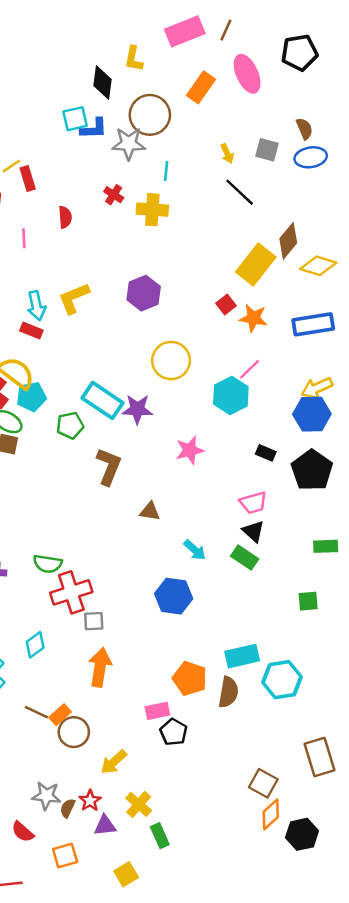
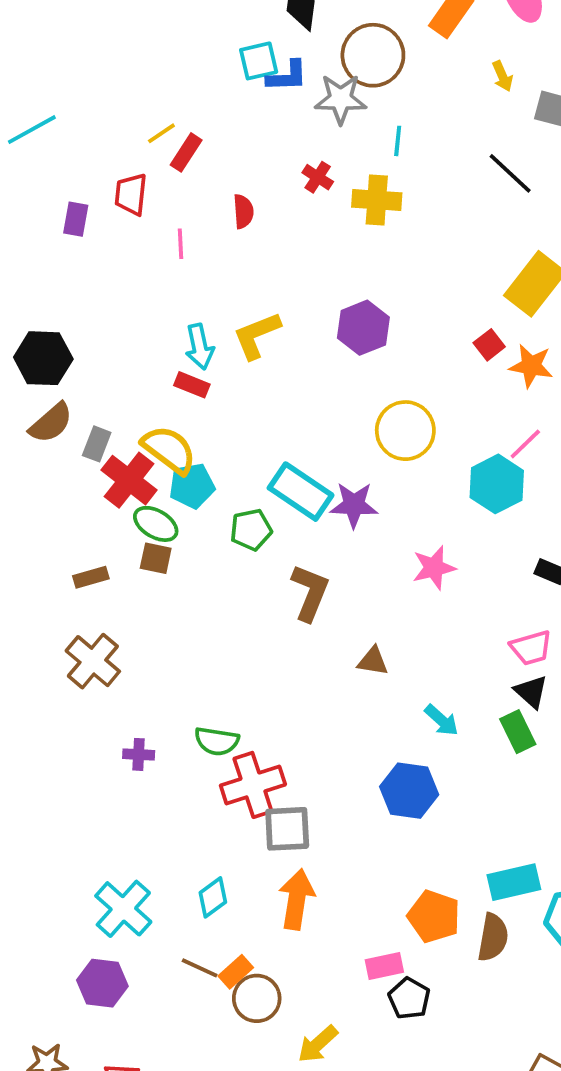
yellow arrow: (227, 154) -> (502, 76), moved
red rectangle: (28, 178) -> (186, 152), turned 50
green rectangle: (245, 558) -> (518, 732), turned 30
gray square: (94, 621) -> (287, 829), size x1.5
cyan diamond: (35, 645) -> (213, 897), moved

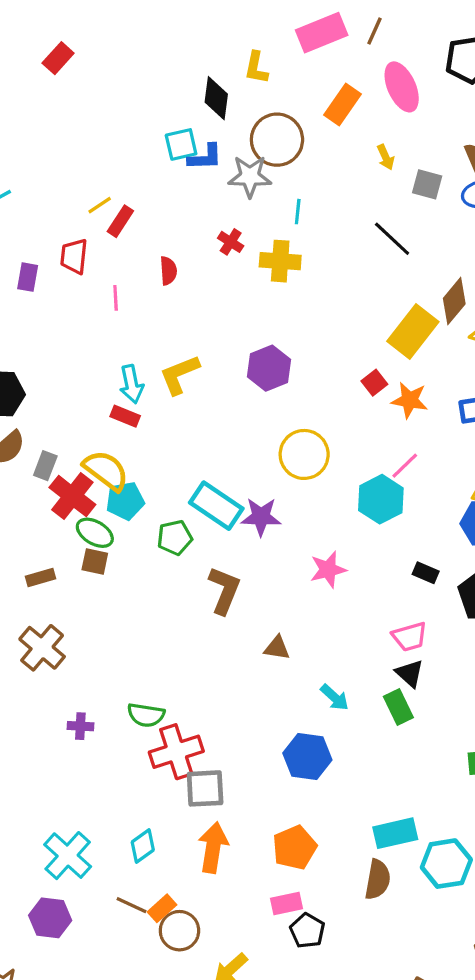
orange pentagon: (434, 916) -> (295, 848), moved, turned 30

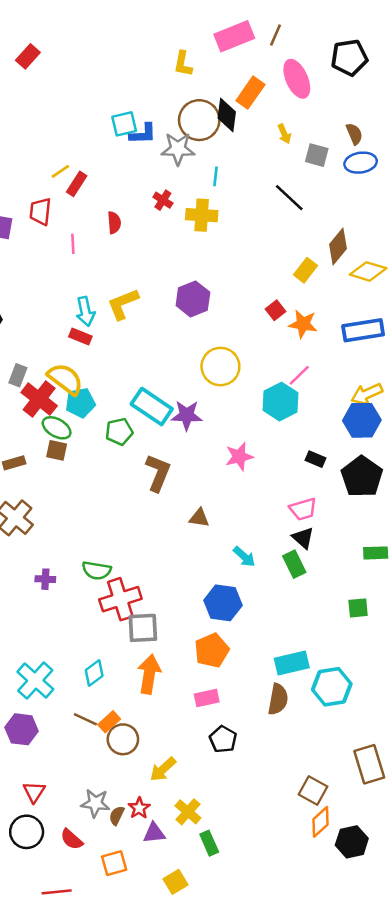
black diamond: (216, 98) -> (227, 115), moved
yellow rectangle: (413, 331) -> (306, 270), size x0.6
orange pentagon: (295, 848) -> (212, 650), moved
pink rectangle: (287, 903) -> (207, 698), moved

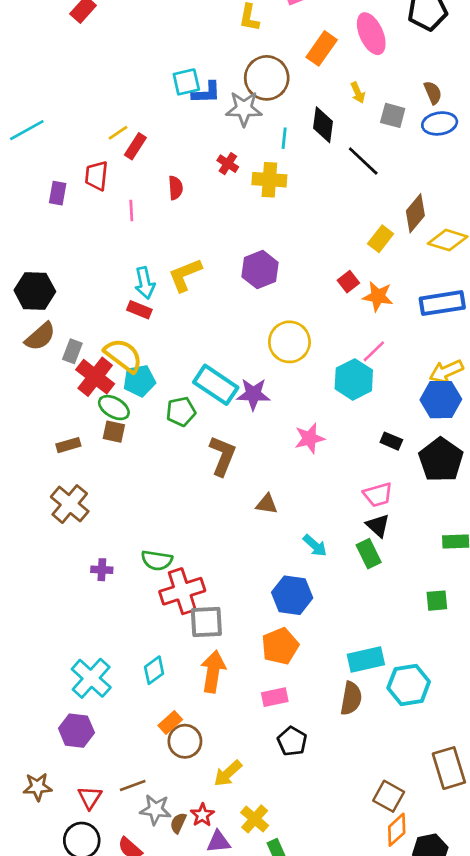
black diamond: (227, 115) -> (323, 125), moved
brown line: (85, 719) -> (133, 785), moved, turned -45

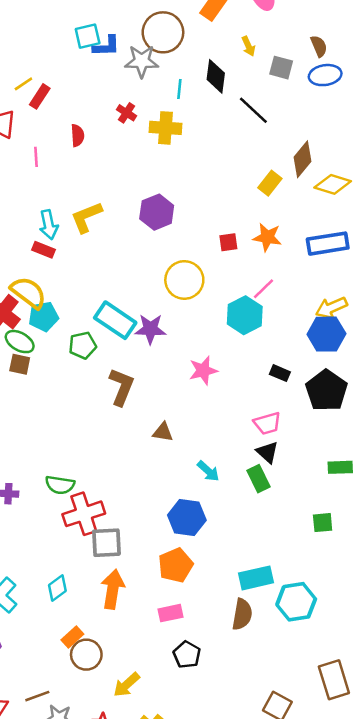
red square: (348, 282) -> (228, 242), moved, turned 30

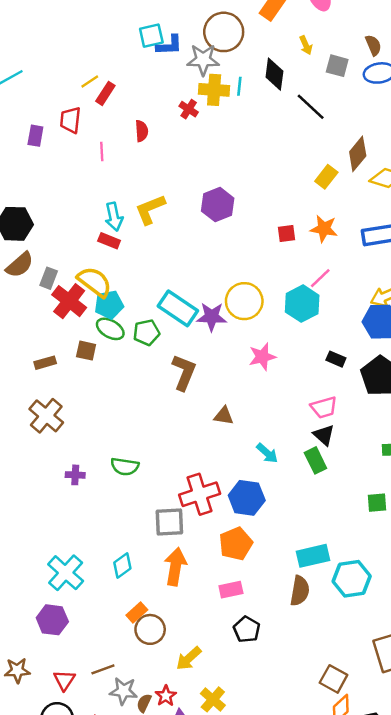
yellow cross: (165, 128) -> (214, 90), moved
yellow circle: (184, 280) -> (244, 301), moved
green ellipse: (20, 342) -> (110, 329), moved
red cross: (84, 514) -> (200, 494), moved

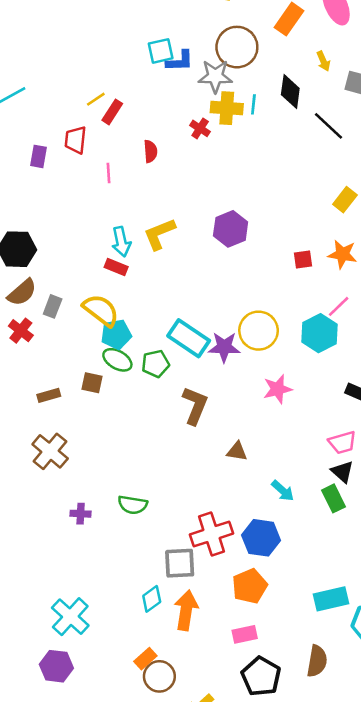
red cross: (69, 301) -> (21, 331), moved, size x0.7
cyan diamond: (122, 565) -> (152, 599), moved
brown semicircle: (300, 591) -> (317, 661), moved
black pentagon: (247, 629) -> (261, 676), size x1.4

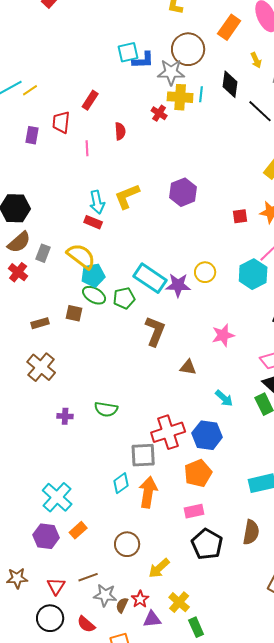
yellow line: (96, 99) -> (30, 90), moved
yellow circle: (259, 331) -> (205, 272), size x0.7
pink star: (278, 389) -> (223, 335), moved
orange rectangle: (145, 659) -> (78, 530), moved

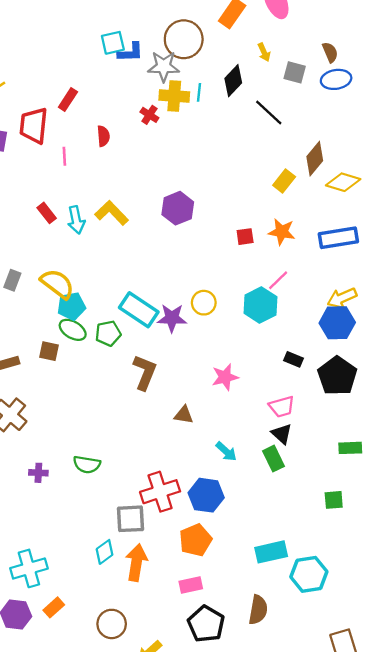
black diamond: (230, 84) -> (233, 81), turned 36
red trapezoid: (61, 122) -> (34, 125), size x1.4
yellow L-shape: (127, 196) -> (112, 213), turned 68
red rectangle: (93, 222) -> (47, 213), moved, turned 30
cyan cross: (57, 497) -> (29, 568), turned 32

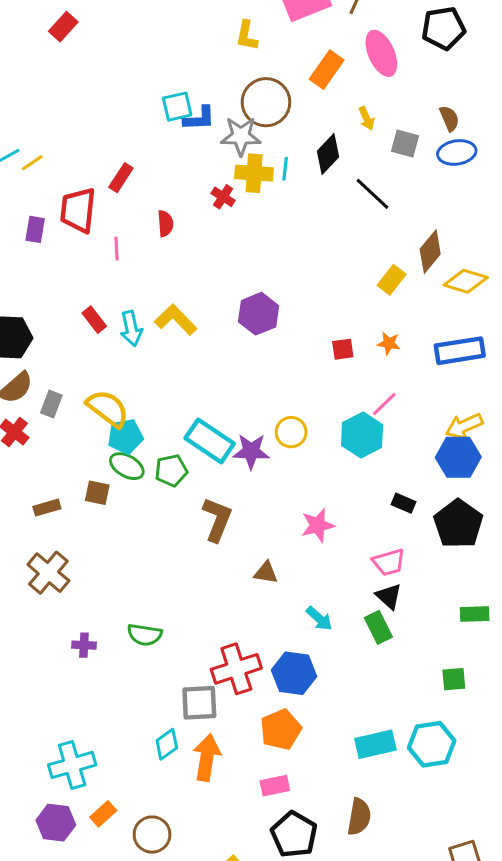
orange star: (282, 232) -> (389, 343), size x0.7
cyan hexagon: (309, 574) -> (432, 744), moved
brown circle: (112, 624) -> (152, 835), moved

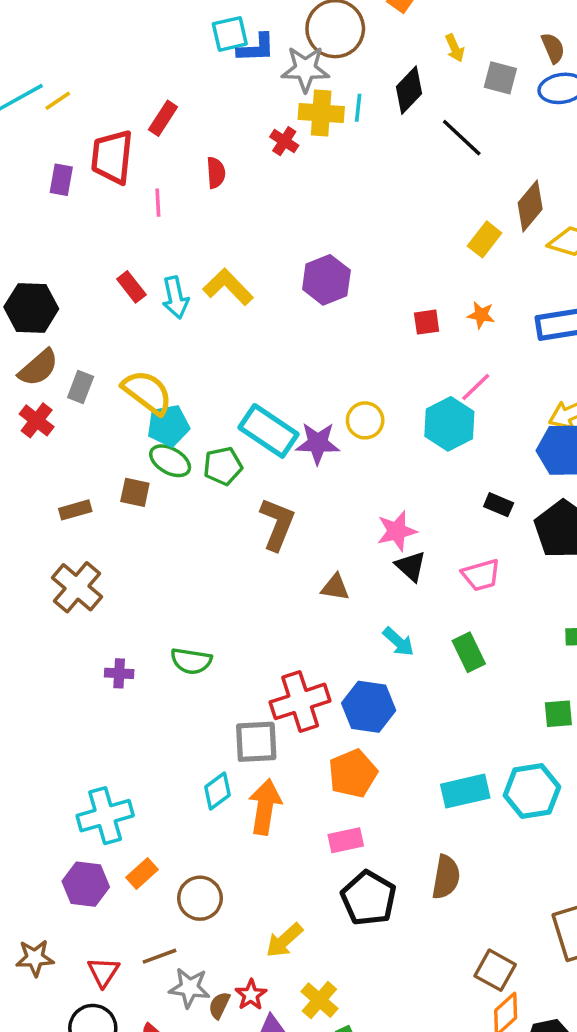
black triangle: (389, 596) -> (411, 566), moved

